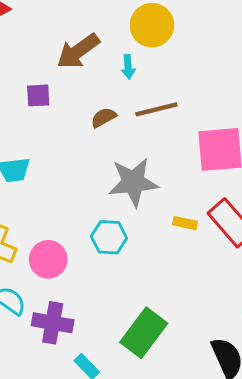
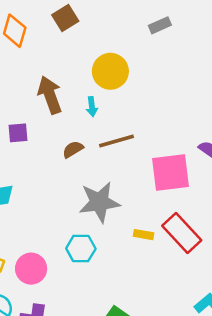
brown arrow: (78, 51) -> (50, 95), turned 108

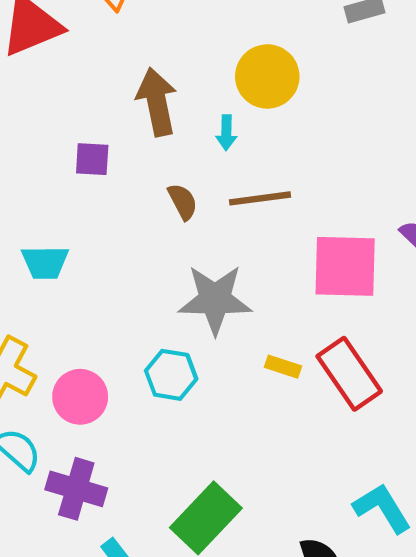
brown semicircle: (73, 149) -> (183, 202), turned 85

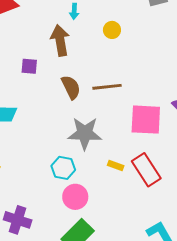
yellow circle: (267, 76) -> (112, 30), size x0.6
cyan arrow: (226, 133) -> (74, 11), moved
brown semicircle: (183, 202) -> (71, 87), size x1.4
pink circle: (80, 397) -> (75, 197), moved

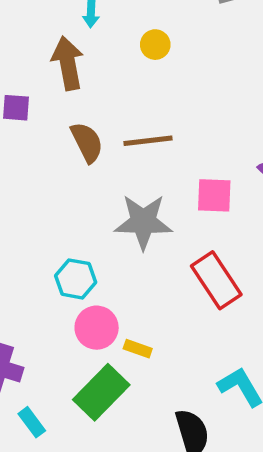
pink square: (146, 120) -> (214, 195), size x0.7
gray star: (85, 133) -> (143, 222), moved
yellow rectangle: (116, 166) -> (138, 349), moved

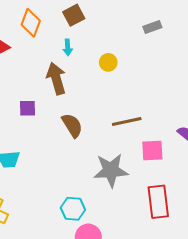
brown line: (148, 141) -> (127, 121), moved
red rectangle: (216, 280) -> (158, 202), turned 32

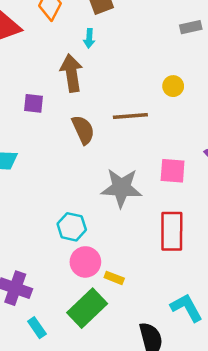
yellow circle: (108, 62) -> (173, 86), moved
brown line: (127, 121) -> (130, 116), moved

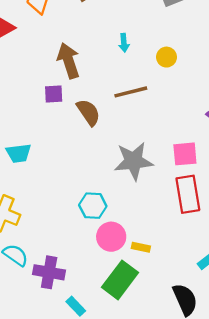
cyan arrow: (89, 38) -> (124, 43), moved
purple square: (34, 103) -> (54, 94), moved
pink square: (173, 171) -> (185, 154), moved

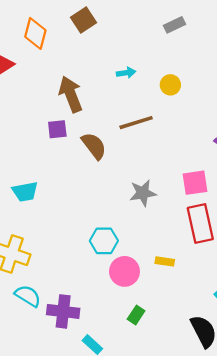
cyan arrow: (124, 43) -> (126, 73), turned -90
gray star: (134, 161) -> (143, 193), size x0.7
yellow rectangle: (141, 247) -> (165, 261), moved
green rectangle: (120, 280) -> (136, 315), size x0.5

